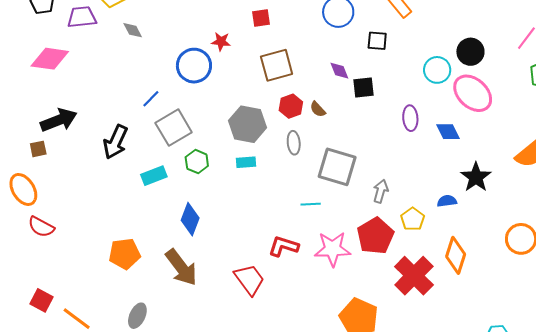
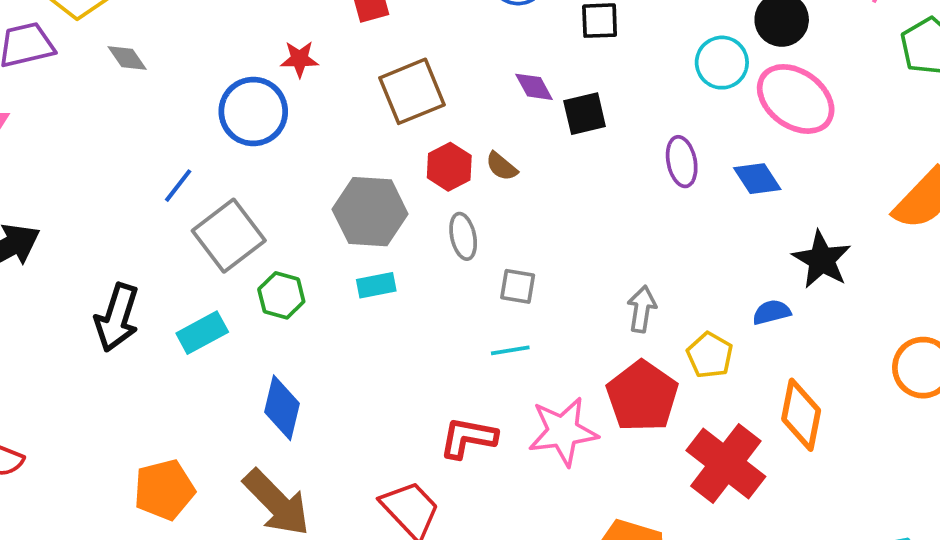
black arrow: (116, 142) -> (117, 318), moved
gray square: (337, 167) -> (518, 286), moved, size x0.5

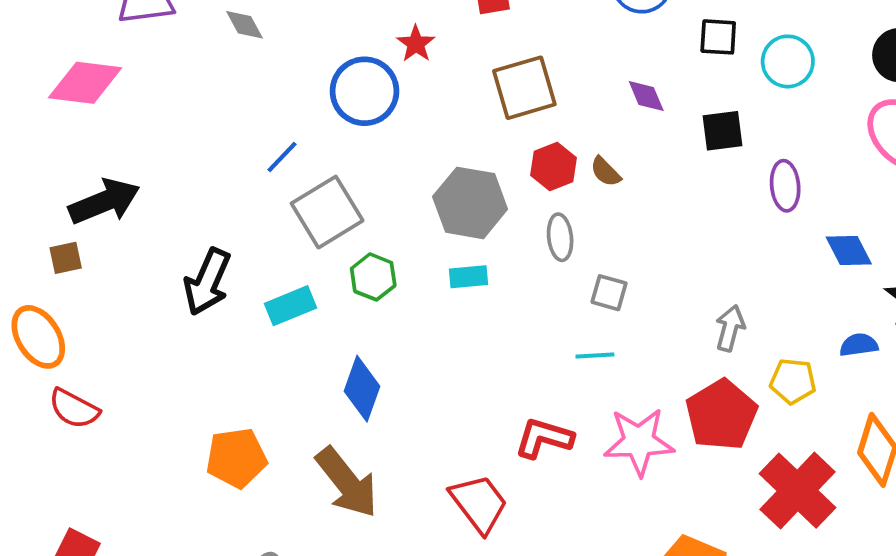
red star: (300, 59) -> (416, 44), turned 30
cyan circle: (722, 63) -> (788, 61), moved
black square: (585, 114) -> (722, 131), moved
blue diamond: (757, 179) -> (849, 250), moved
yellow pentagon: (710, 355) -> (793, 381), turned -30

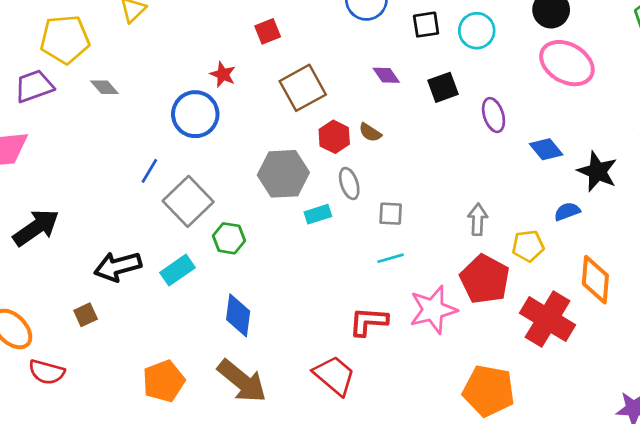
brown square: (66, 258) -> (86, 315), moved
cyan rectangle: (469, 277) -> (318, 214), moved
black arrow: (207, 282) -> (118, 266), turned 63

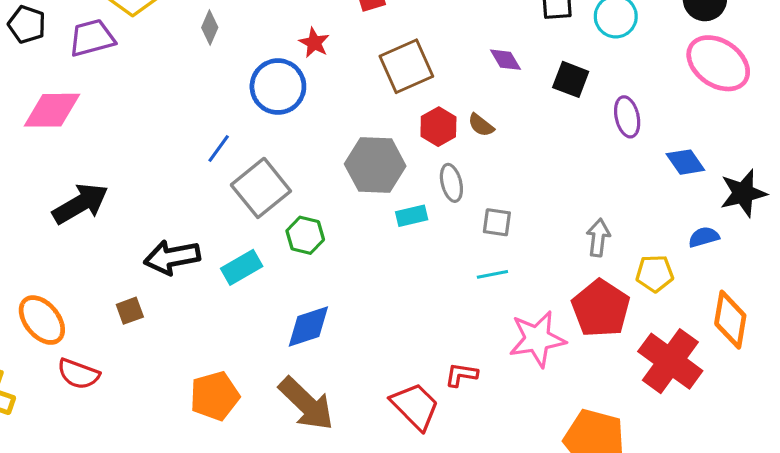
gray diamond: (104, 87) -> (210, 27), moved, turned 60
black square: (443, 87) -> (571, 79), turned 36
black star: (597, 171) -> (743, 193), turned 30
blue diamond: (238, 315) -> (308, 326), turned 60
red L-shape: (368, 321) -> (461, 375), moved, size x0.7

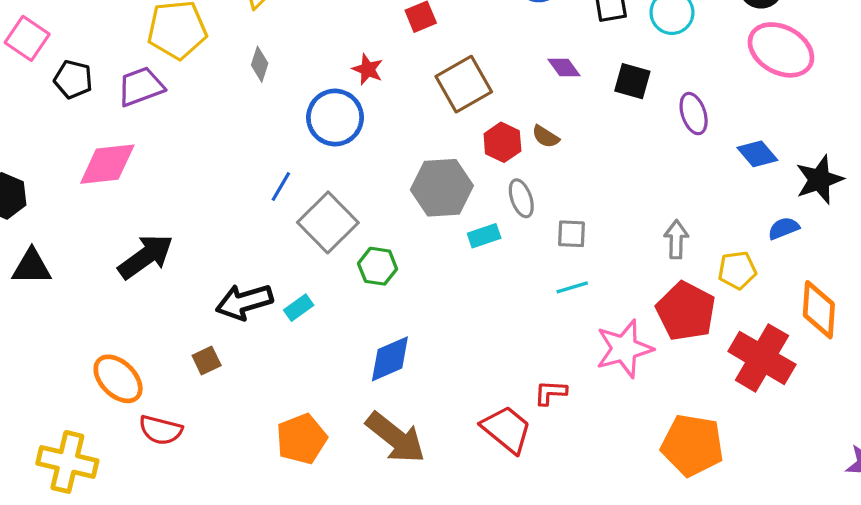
cyan rectangle: (242, 267) -> (299, 308), moved, size x0.7

